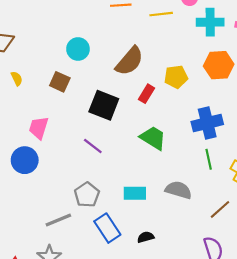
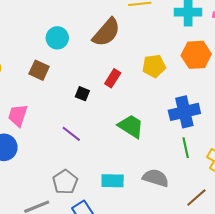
brown semicircle: (129, 61) -> (106, 32), moved
red rectangle: (147, 94) -> (113, 78), moved
black square: (104, 105) -> (82, 94), size x0.5

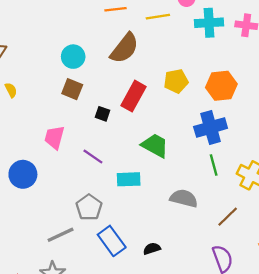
orange hexagon: (196, 55) -> (221, 86), moved
brown square: (39, 70) -> (72, 89), moved
red rectangle: (113, 78) -> (133, 96), size x1.5
pink trapezoid: (18, 115) -> (54, 137), moved
cyan rectangle: (113, 181) -> (129, 179), moved

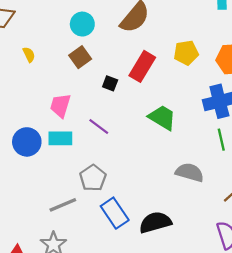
brown square: (72, 89) -> (80, 57), turned 30
yellow semicircle: (11, 90) -> (29, 55), moved
cyan rectangle: (129, 179) -> (60, 138), moved
black semicircle: (152, 249) -> (155, 222), size x1.8

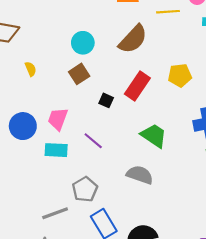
blue circle: (27, 142) -> (23, 126), moved
gray semicircle: (190, 172) -> (140, 175), moved

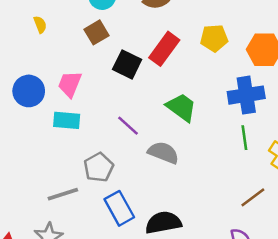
black square: (106, 100) -> (127, 64), size x1.6
purple line: (93, 141) -> (128, 126), moved

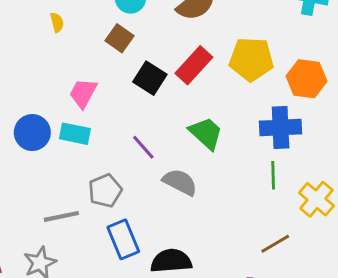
brown square: (97, 32) -> (120, 38), turned -30
yellow pentagon: (214, 38) -> (251, 59), size x1.4
blue circle: (29, 91) -> (32, 133), moved

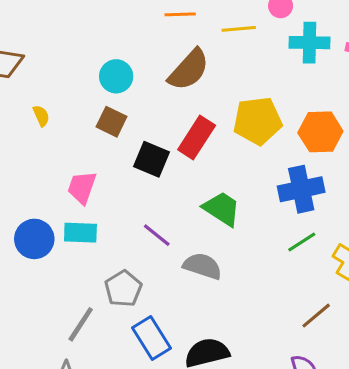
green line: (273, 175) -> (302, 242), turned 68
gray line: (61, 216) -> (81, 324), turned -36

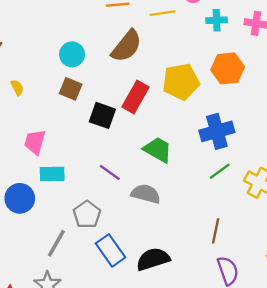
cyan cross: (310, 43) -> (217, 20), size x0.7
orange hexagon: (320, 132) -> (228, 68), moved
pink trapezoid: (82, 187) -> (35, 142), moved
blue circle: (34, 239) -> (20, 198), moved
brown line: (316, 316) -> (216, 231), moved, turned -35

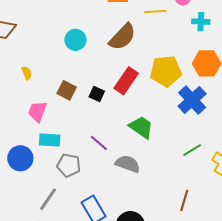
yellow semicircle: (17, 88) -> (27, 73), moved
brown square: (71, 89) -> (67, 90), moved
black square: (102, 115) -> (97, 94), size x0.7
blue cross: (217, 131) -> (192, 100), moved, turned -32
gray pentagon: (87, 214) -> (69, 165), moved, turned -30

